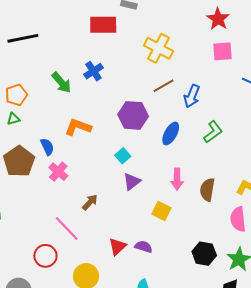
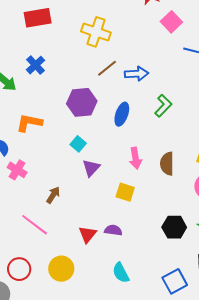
pink square: (222, 51) -> (171, 22), moved, turned -30
blue arrow: (192, 96) -> (137, 74), turned -105
red circle: (45, 256) -> (19, 269), moved

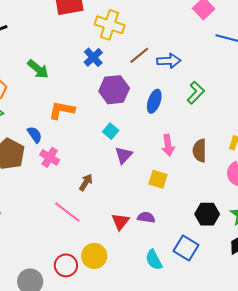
yellow cross: (96, 32) -> (110, 25), moved
blue cross: (35, 65) -> (93, 57), moved
red circle: (19, 269) -> (66, 265), moved
blue square: (175, 281) -> (186, 248), moved, turned -30

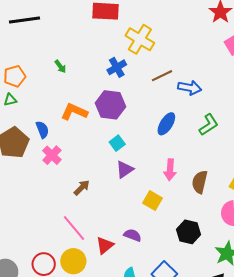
green arrow: (38, 69) -> (60, 66), size x0.6
purple hexagon: (114, 90) -> (110, 105), moved
pink line: (67, 212) -> (74, 228), moved
black hexagon: (207, 214) -> (189, 232), moved
red triangle: (120, 222) -> (105, 245), moved

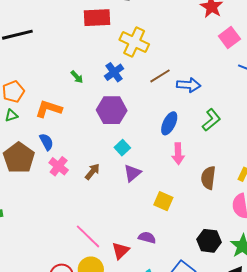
green arrow: (60, 66) -> (77, 77), moved
orange L-shape: (74, 112) -> (49, 109), moved
pink arrow: (170, 170) -> (178, 154), moved
brown arrow: (82, 188) -> (92, 172), moved
black hexagon: (189, 232) -> (209, 241), moved

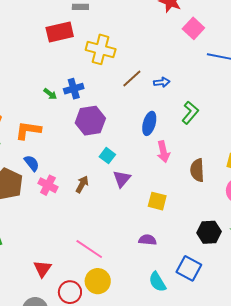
blue cross: (114, 72) -> (74, 89), moved, turned 30
blue arrow: (189, 85) -> (162, 82), size x0.7
red triangle: (121, 251) -> (42, 269), moved

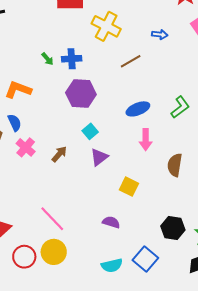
blue arrow: (162, 82) -> (160, 34), moved
blue ellipse: (149, 123) -> (138, 109), turned 40
cyan semicircle: (157, 282) -> (112, 265), turned -85

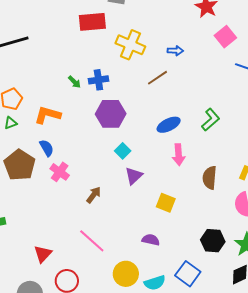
blue arrow: (160, 34) -> (175, 51), moved
brown arrow: (59, 154) -> (94, 195), moved
yellow circle: (54, 252) -> (126, 274), moved

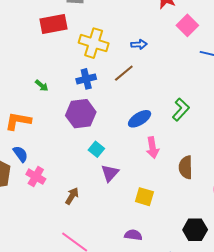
blue cross: (98, 80) -> (86, 79), moved

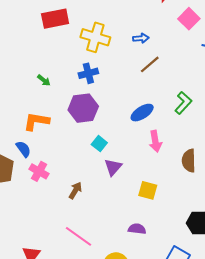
brown line: (124, 73) -> (150, 64), moved
orange L-shape: (18, 121) -> (36, 121), moved

